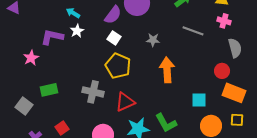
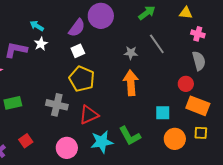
pink cross: (224, 21) -> (198, 34), moved
gray line: (193, 31) -> (157, 44), turned 35
white square: (114, 38) -> (78, 51), turned 32
gray star: (153, 40) -> (131, 53), moved

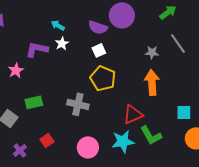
purple semicircle: (77, 28) -> (98, 27), turned 72
red triangle: (89, 115) -> (133, 114), moved

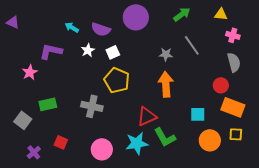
purple semicircle: (98, 27) -> (101, 29), moved
white star: (62, 43) -> (88, 50), moved
red square: (47, 140) -> (61, 142), turned -32

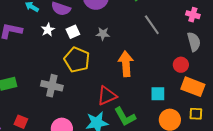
gray star: (166, 54) -> (103, 34), moved

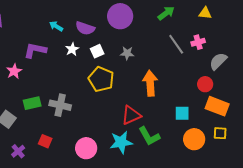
pink cross: (193, 15) -> (198, 42), moved, turned -32
gray semicircle: (194, 42) -> (218, 61), turned -120
gray cross: (52, 86) -> (60, 105), moved

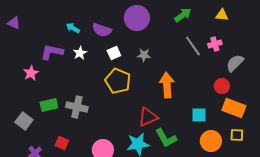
white star: (72, 49) -> (80, 53), moved

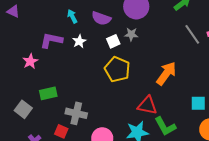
cyan arrow: (73, 28) -> (72, 16), turned 32
gray star: (144, 55) -> (131, 34), moved
orange arrow: (167, 85) -> (166, 73), turned 40
gray cross: (77, 107) -> (76, 113), moved
red triangle: (148, 117) -> (147, 105), turned 35

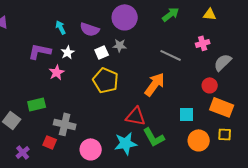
gray line: (192, 34) -> (171, 55), moved, turned -30
pink star: (30, 61) -> (57, 72), moved

